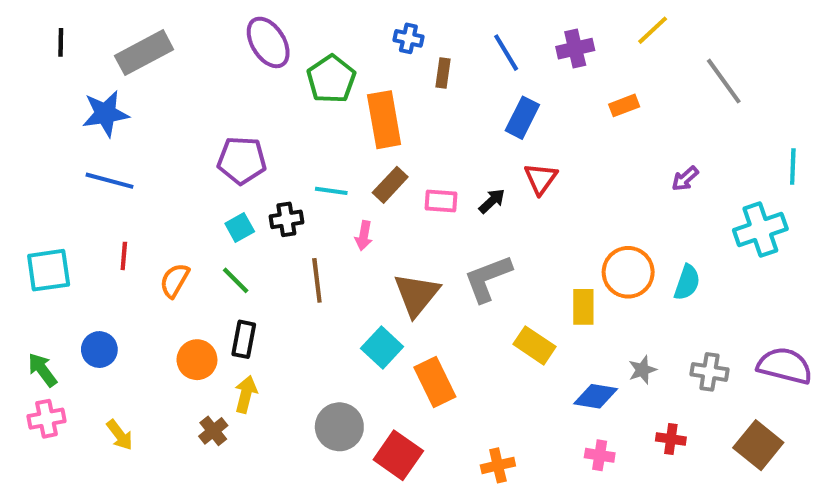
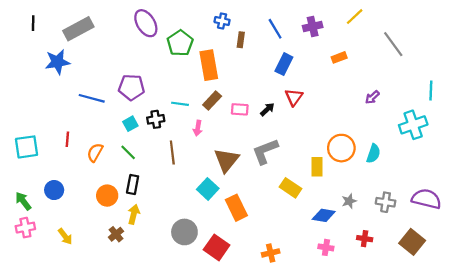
blue line: (110, 181) -> (92, 98), moved

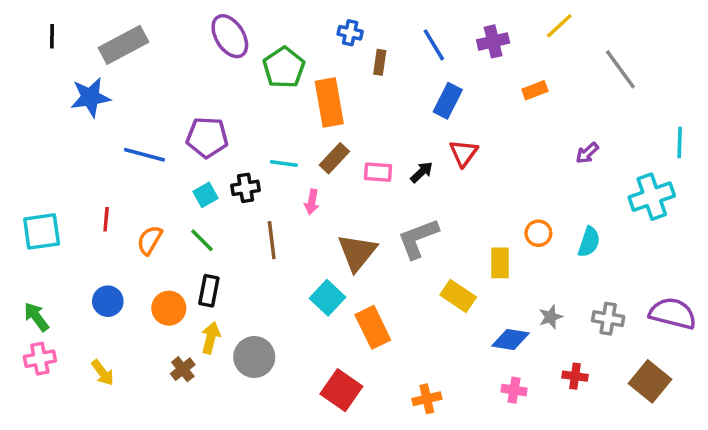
orange circle: (341, 148) -> (538, 233), size x0.6
blue circle: (54, 190) -> (108, 301), moved
gray circle: (184, 232) -> (254, 357), moved

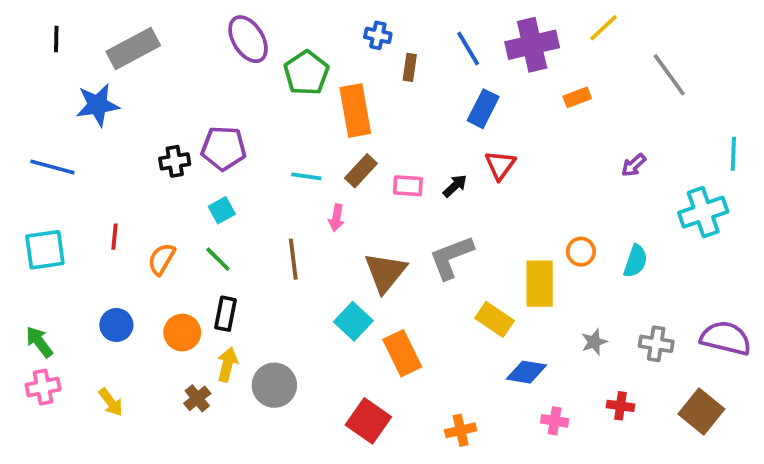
purple cross: (493, 41) -> (532, 45), size x1.5
blue line: (144, 155) -> (52, 167), moved
black cross: (246, 188) -> (175, 161), moved
yellow rectangle: (500, 263) -> (540, 284), size x1.4
blue diamond: (511, 340) -> (526, 372), moved

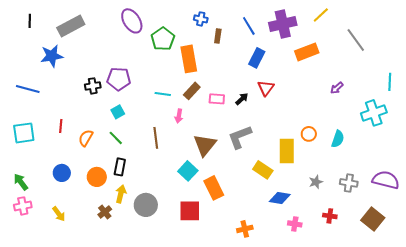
orange rectangle: (577, 97) -> (307, 52), size x1.6
red square: (368, 421) -> (190, 211), moved, turned -35

